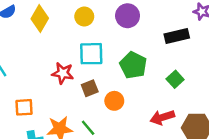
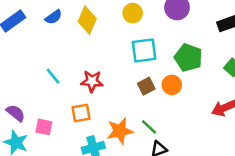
red star: (63, 73) -> (92, 81), moved
orange circle: (114, 101) -> (172, 85), moved

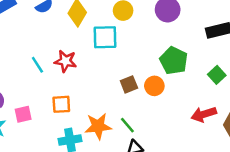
cyan square: (144, 50) -> (105, 37), moved
red star: (92, 81) -> (65, 61), moved
pink square: (44, 127) -> (23, 114), turned -30

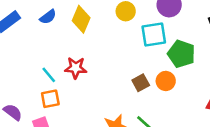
cyan square: (105, 37) -> (154, 34), moved
orange square: (61, 104) -> (50, 99), moved

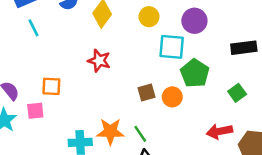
red star: (76, 68) -> (99, 61), moved
cyan line: (49, 75) -> (33, 28), moved

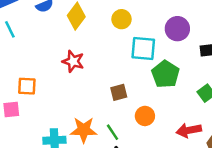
purple circle: (194, 21) -> (177, 29), moved
orange circle: (172, 97) -> (145, 116), moved

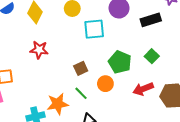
green pentagon: (165, 74) -> (120, 62), moved
green line: (112, 132) -> (81, 93), moved

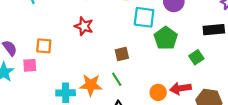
black rectangle: (151, 20) -> (214, 30), moved
green pentagon: (120, 62) -> (166, 38), moved
orange circle: (105, 84) -> (158, 92), moved

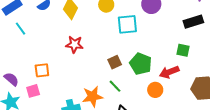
green pentagon: (166, 38) -> (141, 64), moved
green square: (196, 57) -> (183, 50), turned -32
red arrow: (181, 88) -> (169, 72), moved

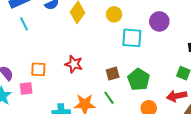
red star: (74, 44) -> (74, 64), moved
red arrow: (169, 72) -> (177, 96), moved

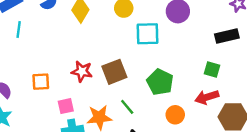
cyan line: (24, 24) -> (19, 29), turned 40
brown square: (113, 74) -> (114, 72), moved, size x1.5
pink square: (26, 89) -> (66, 106), moved

